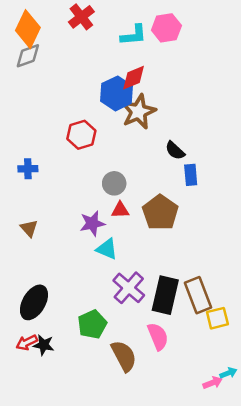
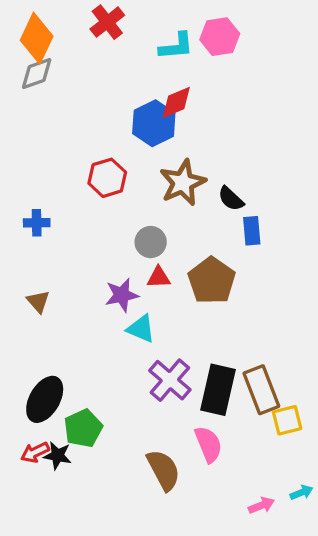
brown star: (138, 112) -> (183, 183), moved
green pentagon: (92, 324) -> (83, 428), moved
pink arrow: (213, 383) -> (261, 505), moved

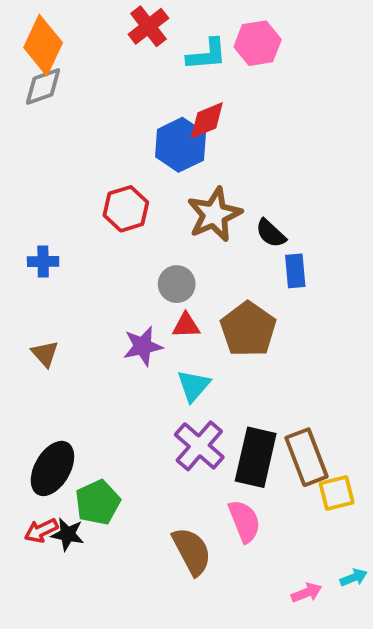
red cross: (107, 22) -> (148, 26), moved
cyan triangle: (141, 329) -> (194, 386), moved, turned 48

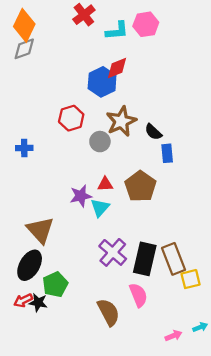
gray circle: (177, 284) -> (100, 142), moved
brown triangle: (45, 354) -> (40, 230), moved, size x1.8
cyan triangle: (194, 386) -> (100, 208), moved

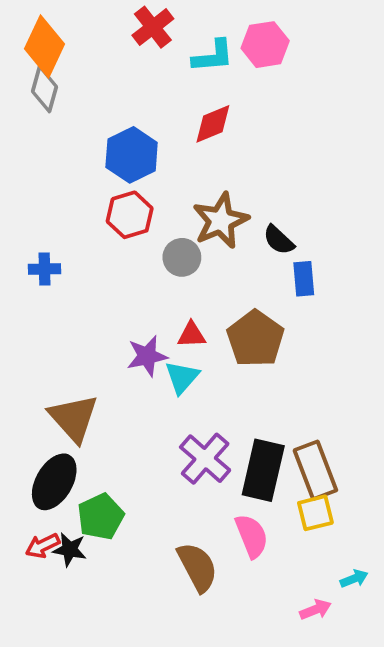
gray diamond: (24, 49) -> (45, 89), turned -55
blue hexagon: (102, 82) -> (132, 155), moved
yellow square: (191, 279) -> (315, 513), moved
cyan arrow: (200, 327) -> (354, 579), moved

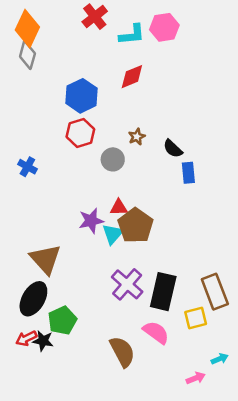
brown star: (221, 221) -> (137, 137), size x0.5
blue cross: (45, 269) -> (27, 167), turned 30
brown pentagon: (255, 339) -> (136, 226), moved
brown rectangle: (315, 470) -> (215, 292), moved
pink semicircle: (252, 536) -> (156, 332), turned -32

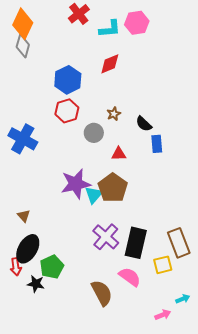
blue cross: (27, 167) -> (23, 139), size x1.8
red triangle: (119, 208) -> (119, 154), moved
purple star: (91, 221) -> (76, 184), size x1.4
brown triangle: (45, 259) -> (24, 216), moved, size x0.5
red arrow: (26, 338) -> (16, 267), moved, turned -72

